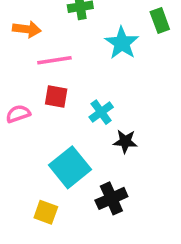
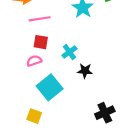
pink semicircle: (18, 114) -> (34, 61), moved
black cross: (111, 198) -> (105, 113), moved

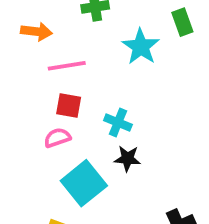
cyan cross: (69, 52) -> (118, 123), turned -32
black star: (85, 71) -> (127, 159), moved

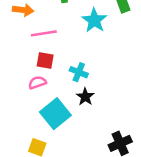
black star: (127, 159) -> (85, 97), turned 30

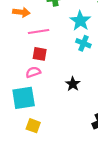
cyan cross: (79, 72) -> (83, 43), moved
cyan square: (55, 114) -> (24, 98), moved, turned 30

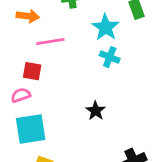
red square: (40, 54) -> (32, 71), moved
pink semicircle: (33, 72) -> (21, 95), moved

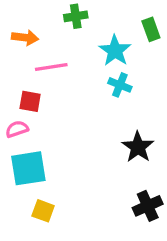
black star: (96, 111) -> (138, 147), moved, size x1.4

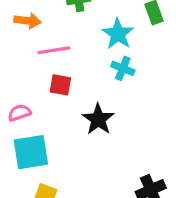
red square: (30, 101) -> (60, 85), moved
black star: (138, 147) -> (98, 119), moved

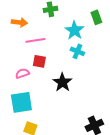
pink semicircle: (19, 113) -> (22, 73), moved

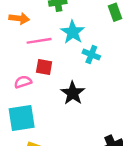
cyan star: (74, 30) -> (73, 32), moved

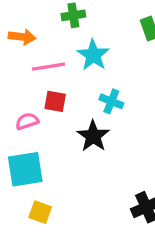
cyan cross: (91, 55) -> (111, 101), moved

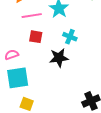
pink semicircle: (27, 121) -> (12, 55), moved
black star: (93, 136) -> (59, 58), turned 30

